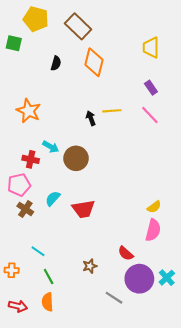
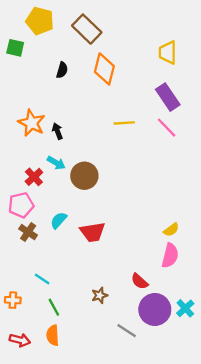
purple rectangle: (151, 88) -> (168, 97), size x1.6
black arrow: (91, 118) -> (57, 131), moved
red cross: (31, 159) -> (34, 177), turned 35

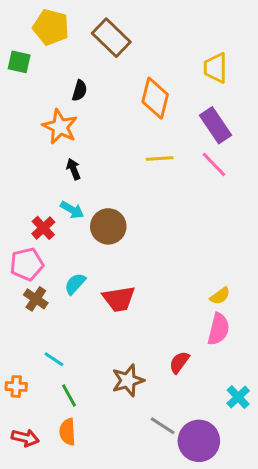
orange diamond: (104, 69) -> (155, 98), moved
orange star: (32, 123) -> (60, 127), moved
red semicircle: (140, 281) -> (179, 362), turned 84
brown star: (100, 295) -> (128, 380), size x1.5
purple circle: (155, 309) -> (199, 441), moved

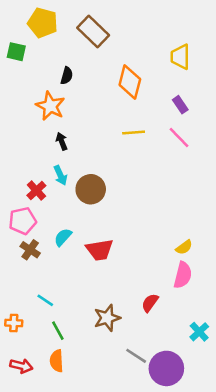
purple rectangle: (215, 125) -> (180, 105), size x0.6
cyan arrow: (72, 210) -> (60, 175), turned 36

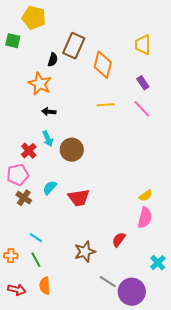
brown rectangle: (93, 32) -> (74, 46), moved, turned 70
black arrow: (62, 141) -> (49, 112), turned -64
green line: (58, 331) -> (36, 260), moved

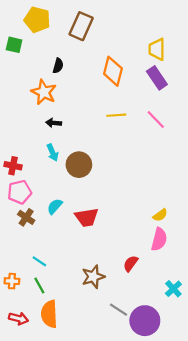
brown rectangle: (74, 46) -> (81, 26), moved
purple rectangle: (143, 83) -> (157, 78), moved, size x1.5
red cross: (29, 151) -> (13, 166), moved, turned -35
orange semicircle: (45, 286) -> (49, 314), size x1.4

